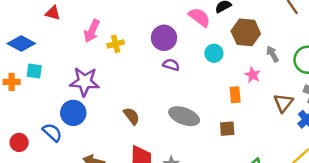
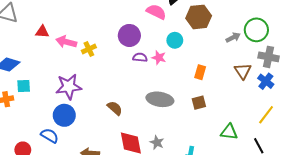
red triangle: (53, 13) -> (42, 32), moved
pink arrow: (92, 31) -> (66, 42), turned 90
gray arrow: (272, 54) -> (233, 37), moved, turned 104
pink star: (253, 75) -> (159, 58), moved
orange rectangle: (235, 95) -> (200, 72), turned 32

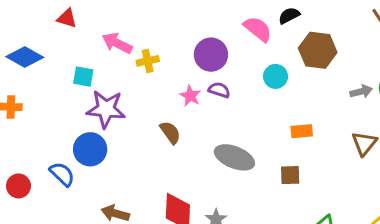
red triangle: (42, 32) -> (67, 18), moved
pink star: (159, 58) -> (190, 96), moved
orange rectangle: (200, 72) -> (302, 131), turned 56
cyan square: (24, 86) -> (83, 77), moved
brown semicircle: (115, 108) -> (170, 132), moved

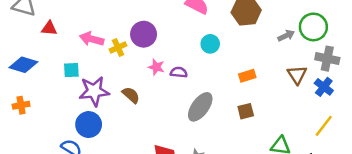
purple circle: (211, 55) -> (144, 34), moved
cyan circle: (275, 76) -> (210, 44), moved
purple semicircle: (219, 90) -> (179, 72), moved
brown semicircle: (170, 132) -> (131, 95), moved
gray ellipse: (234, 157) -> (200, 107), turned -64

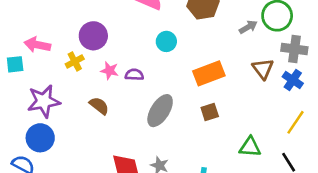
yellow cross: (118, 48) -> (75, 61), moved
cyan square: (71, 70) -> (15, 64), moved
orange rectangle: (247, 76) -> (209, 73), size x1.6
brown semicircle: (131, 95) -> (99, 106), moved

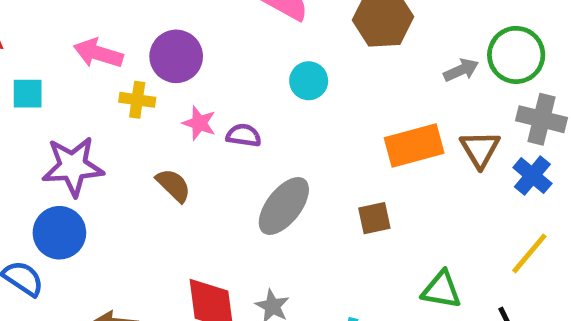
pink arrow: (37, 45) -> (98, 53), moved
yellow cross: (75, 61) -> (137, 100), turned 30
orange rectangle: (209, 73) -> (414, 145), moved

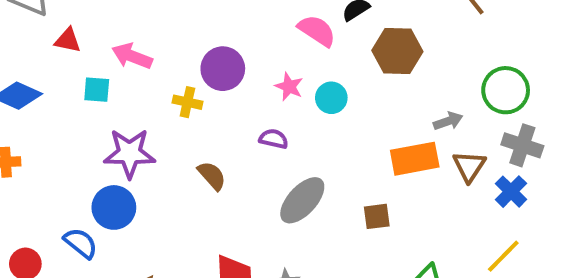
pink arrow: (98, 53) -> (132, 56), moved
gray arrow: (461, 70) -> (448, 121), moved
pink star: (199, 123) -> (289, 87), moved

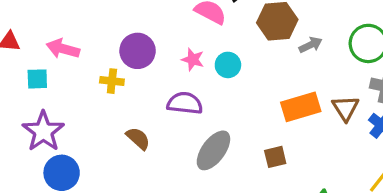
gray arrow: (448, 121) -> (311, 45), moved
purple semicircle: (274, 139) -> (185, 103), size x1.5
purple star: (129, 153) -> (43, 131), moved, turned -30

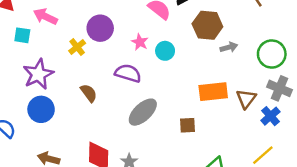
yellow cross: (112, 81) -> (77, 47), turned 35
purple star: (43, 131) -> (38, 74), moved
blue circle: (62, 173) -> (41, 109), moved

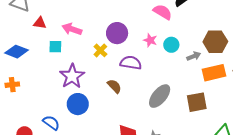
brown hexagon: (207, 25) -> (215, 42), moved
gray arrow: (229, 47) -> (194, 56), moved
purple semicircle: (128, 73) -> (131, 63), moved
brown square: (187, 125) -> (197, 102), size x1.5

